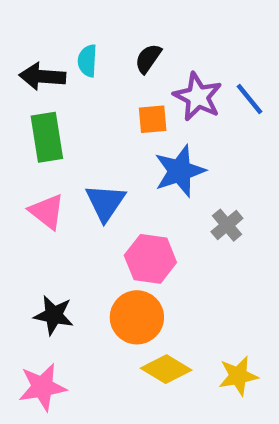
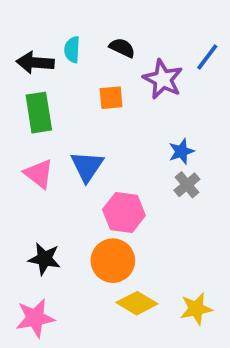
black semicircle: (148, 58) -> (122, 48), turned 80
blue line: (249, 99) -> (207, 57), moved, turned 76
orange square: (153, 119) -> (111, 98), moved
blue star: (180, 171) -> (181, 151), moved, size x0.6

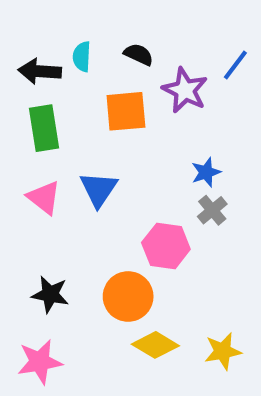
orange square: (111, 98) -> (126, 111), size x1.5
pink hexagon: (124, 213) -> (166, 246), moved

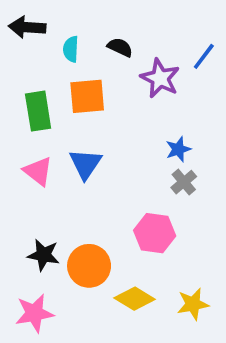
black arrow: (40, 71) -> (27, 27), moved
orange square: (126, 111) -> (87, 96), moved
pink hexagon: (166, 246) -> (155, 233), moved
orange circle: (128, 296) -> (89, 266), moved

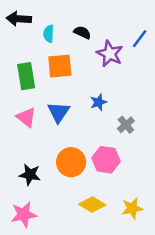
blue star: (178, 149) -> (99, 102), moved
orange circle: (89, 266) -> (71, 162), moved

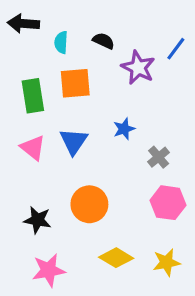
pink hexagon: (106, 160) -> (168, 203), moved
pink star: (24, 215) -> (49, 270), moved

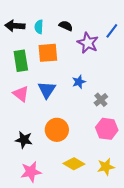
black arrow: (23, 24) -> (15, 26), moved

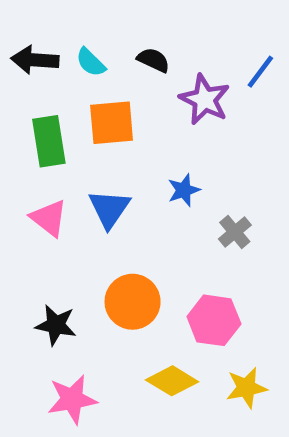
cyan semicircle: (39, 27) -> (91, 62), turned -48
pink hexagon: (107, 129) -> (214, 320), moved

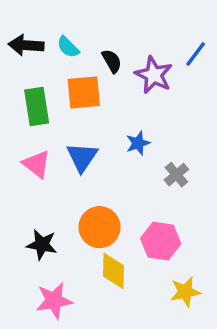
black semicircle: (153, 60) -> (112, 61), moved, turned 35
yellow diamond: (172, 381) -> (113, 271), moved, turned 60

